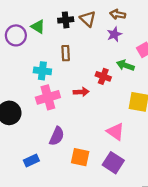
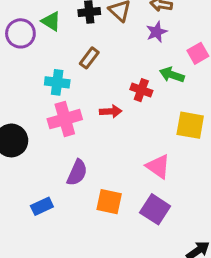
brown rectangle: (66, 53) -> (89, 58), turned 40

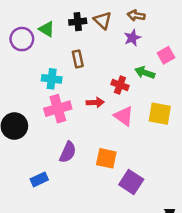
brown rectangle: (89, 58) -> (78, 59), turned -49
pink triangle: (158, 166) -> (124, 116), moved
orange square: (109, 202) -> (106, 158), moved

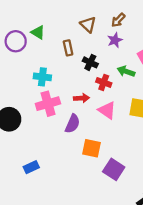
brown arrow: (136, 15) -> (118, 20), turned -56
black cross: (78, 22) -> (90, 62), moved, turned 32
brown rectangle: (78, 59) -> (68, 48), moved
purple semicircle: (68, 152) -> (73, 124), moved

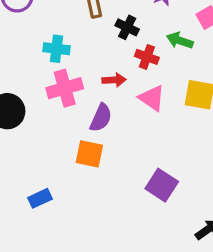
orange square: (91, 148) -> (89, 154), moved
blue rectangle: (31, 167) -> (40, 198), moved

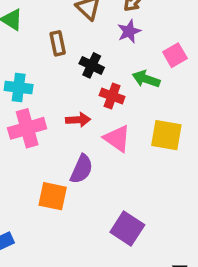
purple semicircle: (101, 118) -> (81, 169), moved

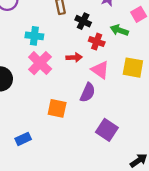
pink cross: (27, 128) -> (40, 63), turned -30
purple semicircle: (81, 169) -> (88, 93), moved

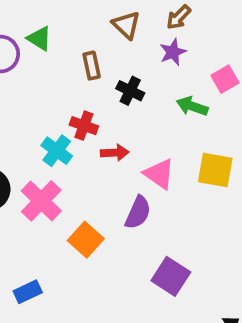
cyan cross: (34, 36) -> (57, 151), moved, turned 30
red cross: (97, 42) -> (84, 126), moved
pink cross: (40, 63) -> (41, 201), moved
orange square: (57, 108) -> (86, 240), turned 30

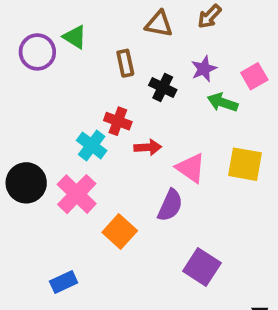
brown triangle: (126, 25) -> (159, 24), turned -32
purple star: (173, 52) -> (204, 69), moved

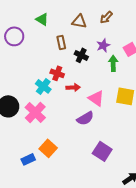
green triangle: (75, 37) -> (42, 19), moved
green arrow: (223, 102) -> (113, 63), turned 70
purple semicircle: (170, 205) -> (85, 118), turned 36
orange square: (120, 231) -> (48, 148), moved

